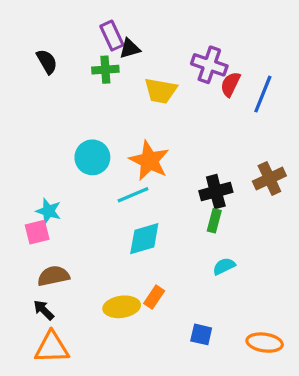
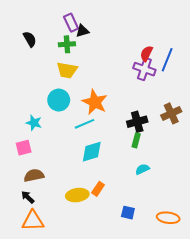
purple cross: (209, 65) -> (144, 69), moved
yellow trapezoid: (161, 91) -> (67, 70), moved
cyan star: (49, 211) -> (34, 123), moved

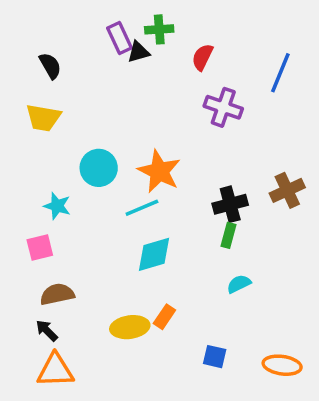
green cross: (67, 44) -> (159, 29), moved
red semicircle: (146, 54) -> (202, 57), moved
blue line: (167, 60) -> (280, 73), moved
purple cross: (144, 69) -> (223, 107), moved
yellow trapezoid: (67, 70) -> (43, 118), moved

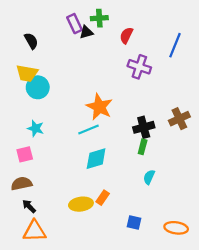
cyan circle: (99, 168) -> (38, 87), moved
cyan semicircle: (239, 284) -> (149, 177), turned -40
brown semicircle: (57, 294) -> (21, 184), moved

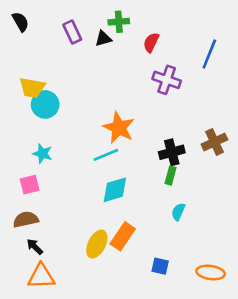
purple rectangle: (74, 24) -> (72, 32), moved
black semicircle: (31, 41) -> (21, 22), moved
orange rectangle: (103, 198) -> (123, 236), size x1.5
yellow ellipse: (81, 204) -> (97, 244), turned -55

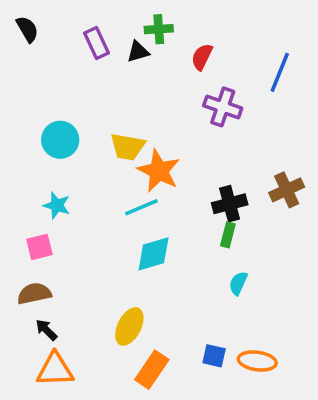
yellow trapezoid: (32, 88) -> (128, 147), moved
orange rectangle: (123, 236) -> (152, 370), moved
orange ellipse: (211, 273) -> (257, 361), moved

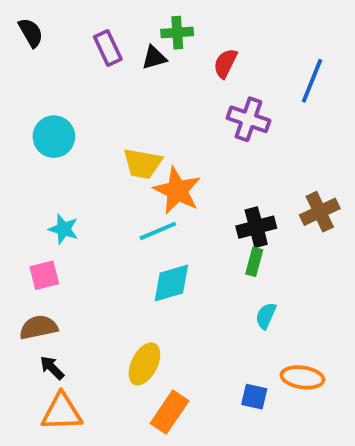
cyan circle: (60, 140) -> (54, 137), moved
blue square: (214, 356) -> (254, 397), moved
orange ellipse: (257, 361) -> (302, 377), moved

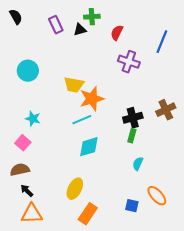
orange star: (177, 191) -> (92, 99), turned 30
pink square: (44, 275) -> (23, 143), turned -35
orange ellipse: (302, 377) -> (157, 196), turned 40

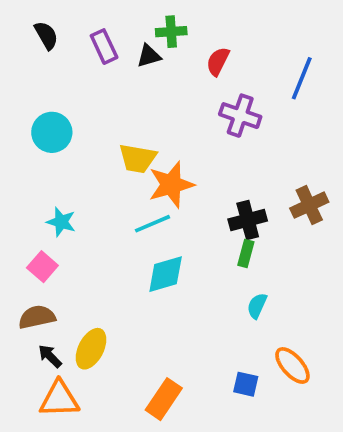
black semicircle: (16, 17) -> (46, 35), moved
yellow ellipse: (75, 189) -> (91, 349), moved

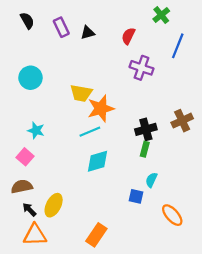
green cross: (171, 32) -> (161, 15), moved, turned -35
blue square: (246, 384) -> (136, 196), moved

